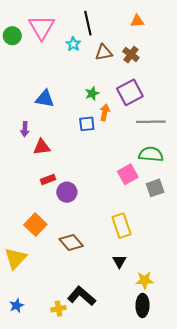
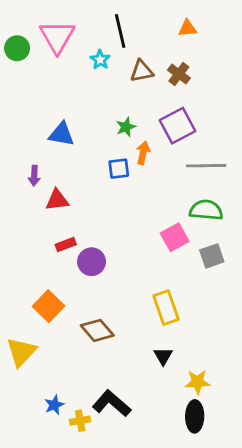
blue star: (17, 305) -> (54, 405), moved

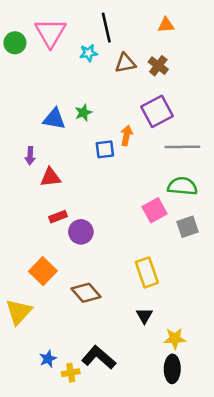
cyan star: (100, 60) -> (89, 53), turned 30
green star: (126, 127) -> (83, 113), moved

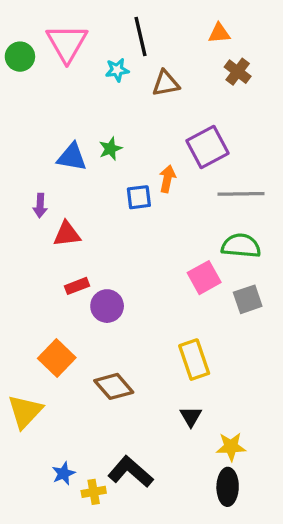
brown cross: (158, 66) -> (238, 72), moved

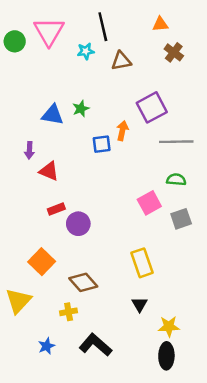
red triangle: (67, 234) -> (49, 171), turned 30
green semicircle: (241, 246) -> (176, 180), size x0.7
yellow cross: (94, 492) -> (69, 312), moved

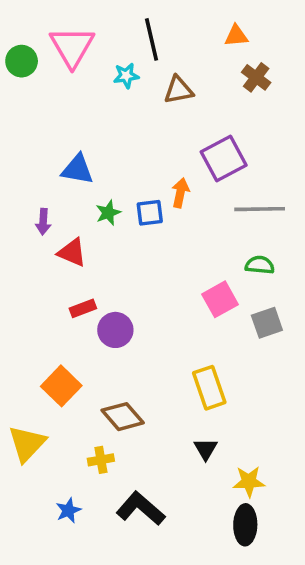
green star: (81, 109) -> (108, 213), moved

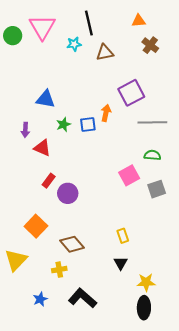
red rectangle: (83, 308) -> (49, 181), turned -32
yellow rectangle: (209, 388) -> (123, 236), moved, size x0.6

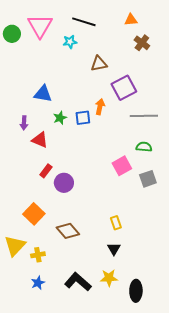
black line: (89, 23) -> (84, 22), turned -60
brown triangle: (105, 53) -> (99, 64), moved
yellow cross: (59, 270) -> (38, 255), moved
yellow star: (146, 282) -> (109, 278), moved

